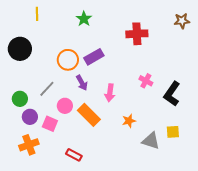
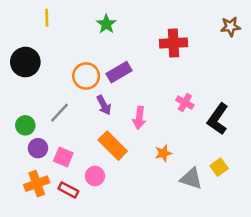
pink circle: (65, 106) -> (95, 176), moved
yellow square: (173, 132) -> (219, 167), turned -32
red rectangle: (74, 155) -> (68, 190), moved

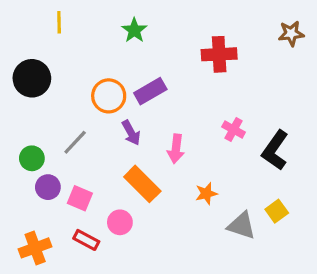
orange cross: (37, 184) -> (35, 248), moved

